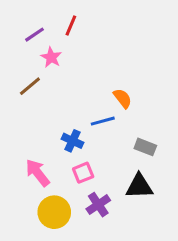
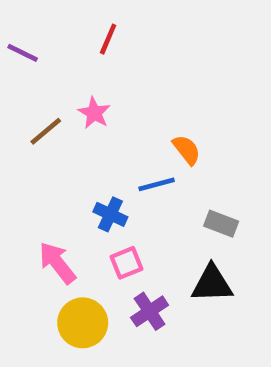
purple line: (35, 35) -> (23, 53), moved, turned 60
pink star: (51, 57) -> (94, 113), moved

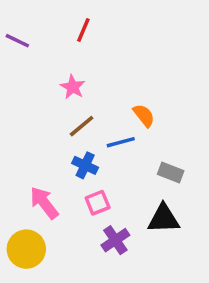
brown line: (46, 131) -> (82, 126), moved
yellow circle: (83, 323) -> (26, 249), moved

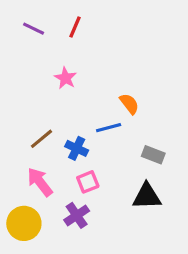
purple line: (17, 41) -> (34, 29), moved
brown line: (82, 126) -> (41, 139), moved
purple cross: (115, 240) -> (77, 215), moved

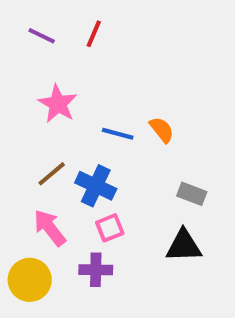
pink star: (65, 78) -> (58, 104), moved, size x1.4
blue line: (109, 128) -> (118, 134), moved, turned 30
blue cross: (77, 148) -> (96, 186), size x1.4
purple cross: (77, 215) -> (96, 270), turned 35

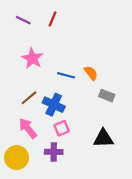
gray rectangle: (192, 194) -> (107, 96), moved

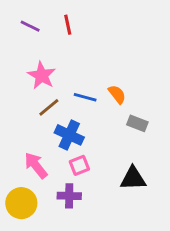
red line: (53, 19) -> (68, 25), turned -35
brown line: (29, 98) -> (49, 107), moved

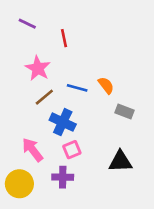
red line: (68, 25) -> (64, 38), moved

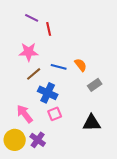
purple line: (27, 24) -> (32, 18), moved
pink star: (38, 68) -> (29, 52), turned -30
gray rectangle: (124, 112) -> (95, 85), turned -56
purple cross: (63, 177) -> (38, 140), moved, turned 35

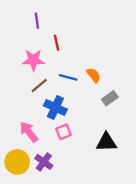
purple line: (32, 18) -> (37, 21), turned 56
red line: (49, 29) -> (57, 43), moved

